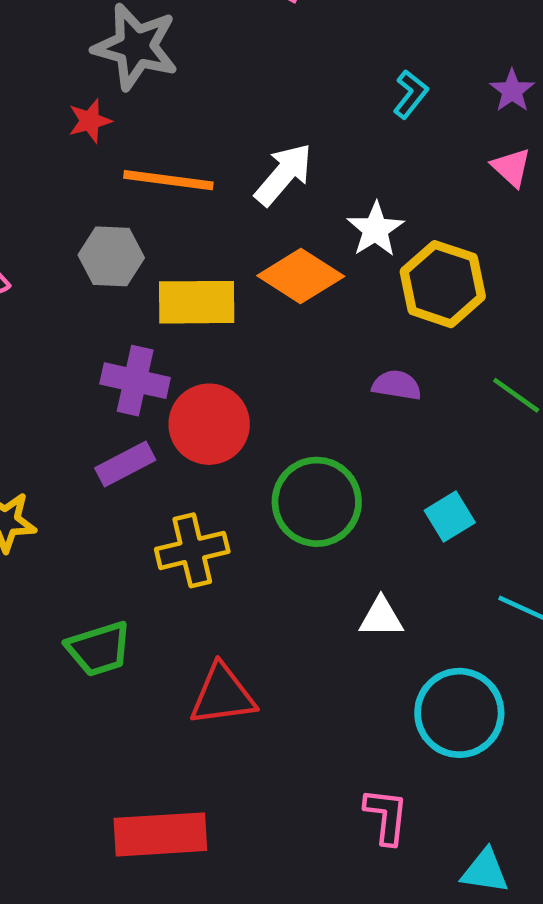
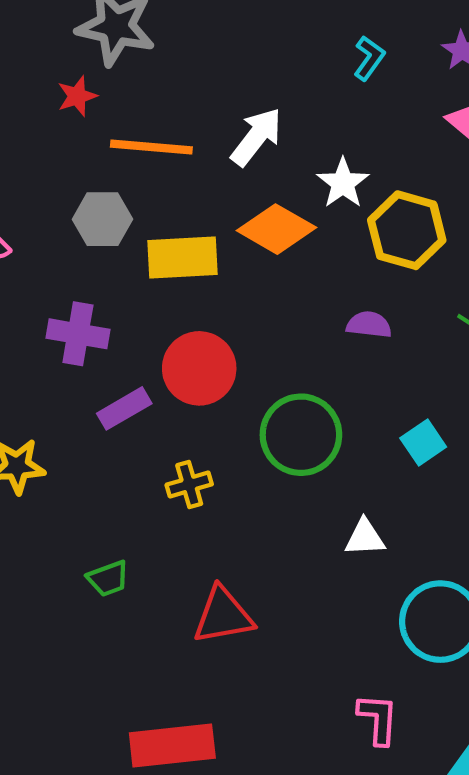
purple cross: (135, 381) -> (78, 334), moved
yellow cross: (192, 550) -> (189, 484), size x0.7
green trapezoid: (99, 649) -> (108, 579), size x0.7

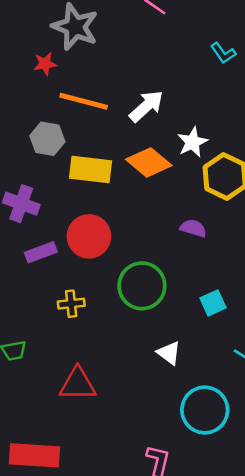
cyan L-shape: (369, 58) -> (223, 53), moved, turned 100
white triangle: (365, 538) -> (169, 353), turned 30

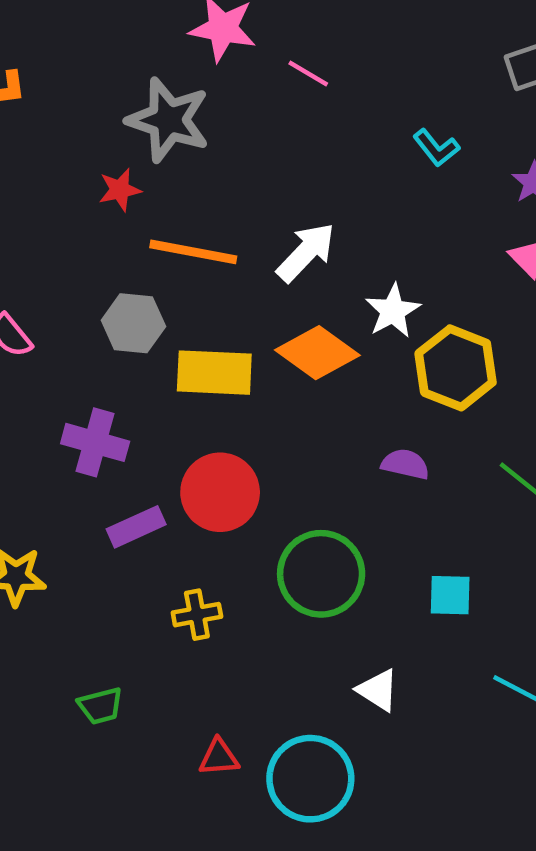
cyan square: (213, 303) -> (450, 595), turned 30
red triangle: (78, 384) -> (219, 757), size x0.6
cyan circle: (205, 410) -> (310, 779), moved

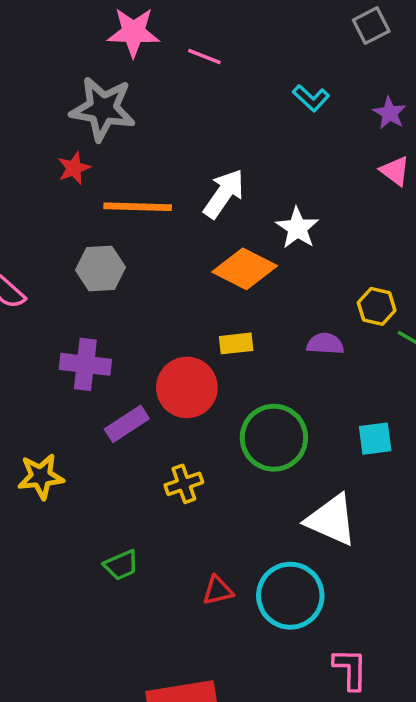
yellow hexagon: (456, 368) -> (377, 306), moved, size x0.6
yellow rectangle: (214, 373) -> (236, 343), moved, size x0.6
white triangle: (378, 690) -> (331, 520), size x1.6

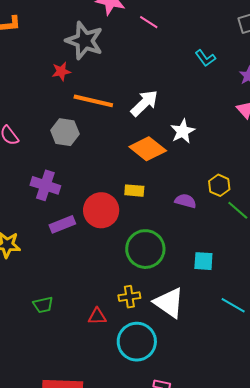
yellow cross: (184, 484) -> (129, 297), moved
red triangle: (218, 590) -> (97, 316), moved

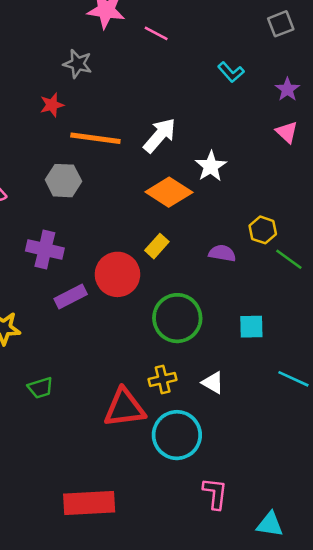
gray star: (84, 41) -> (78, 64), size x0.6
yellow rectangle: (134, 191) -> (157, 246), turned -48
white triangle: (169, 303) -> (213, 383), size x0.6
green trapezoid: (43, 305) -> (40, 388), moved
red triangle: (97, 316) -> (124, 408), size x1.8

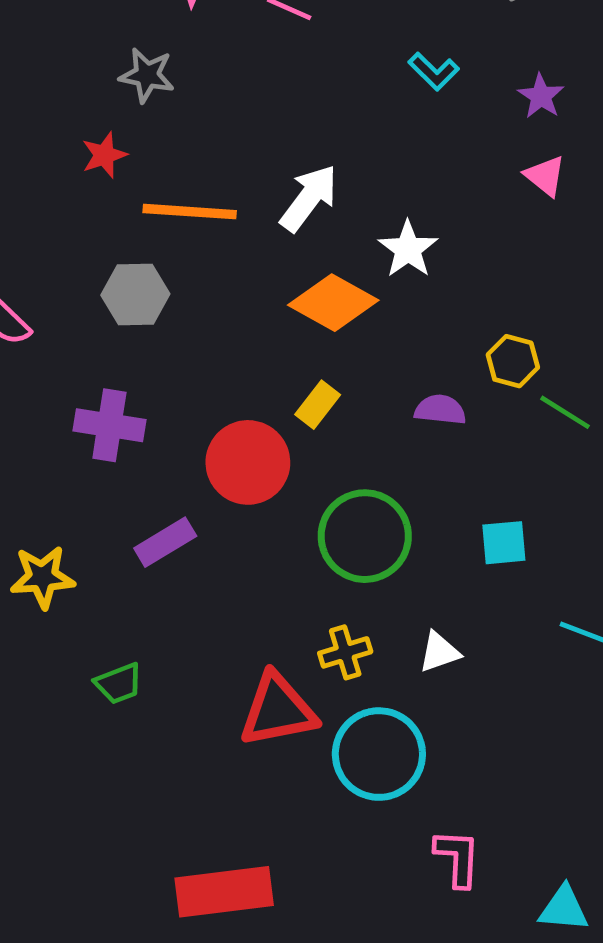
purple rectangle: (71, 296) -> (165, 542), moved
white triangle: (213, 383) -> (439, 652), turned -45

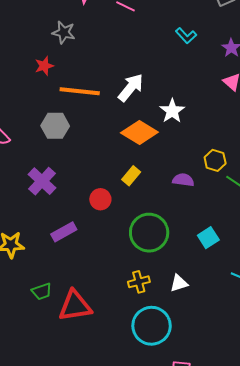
purple cross: (109, 425) -> (42, 181), turned 32
red circle: (248, 462) -> (100, 199), size x0.6
cyan square: (504, 543) -> (208, 238), turned -30
red triangle: (278, 710) -> (75, 306), moved

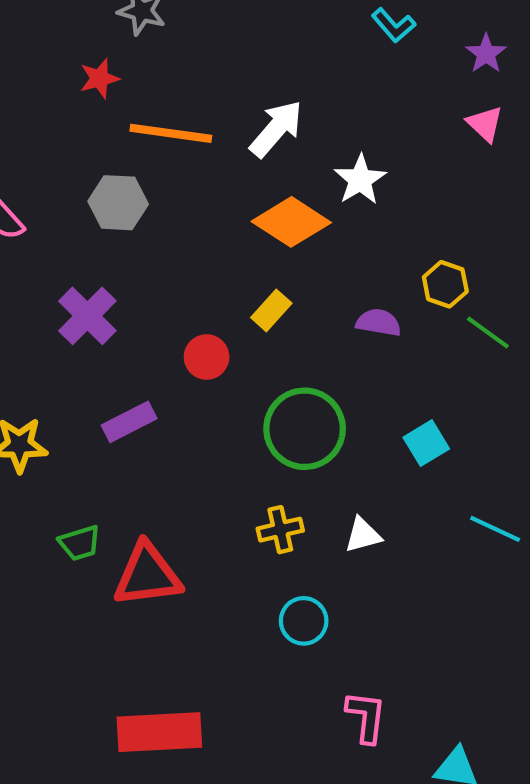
cyan circle: (152, 326) -> (304, 621), size x0.6

